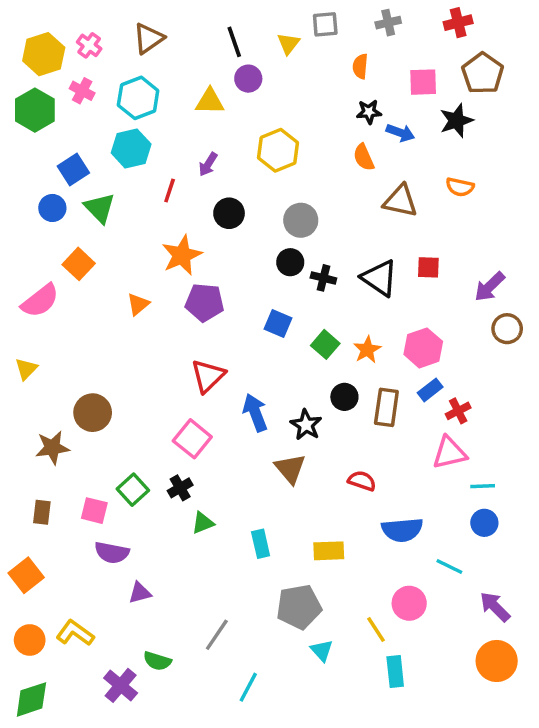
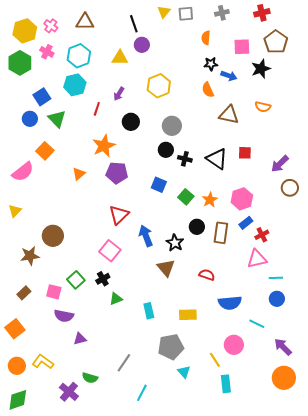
brown triangle: (149, 38) -> (85, 22), turned 36
yellow triangle: (288, 44) -> (164, 12), moved
brown rectangle: (42, 512) -> (24, 293), turned 40

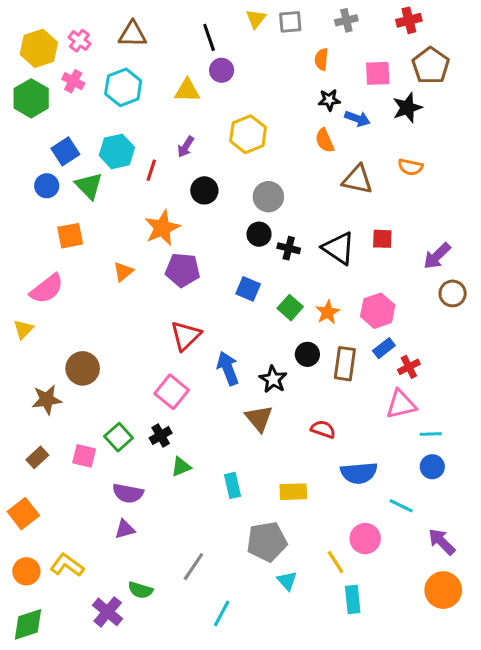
cyan hexagon: (75, 85) -> (117, 151), moved
orange square: (45, 151) -> (70, 236), turned 36
pink semicircle: (23, 172) -> (47, 289), moved
purple semicircle: (64, 316) -> (128, 493), moved

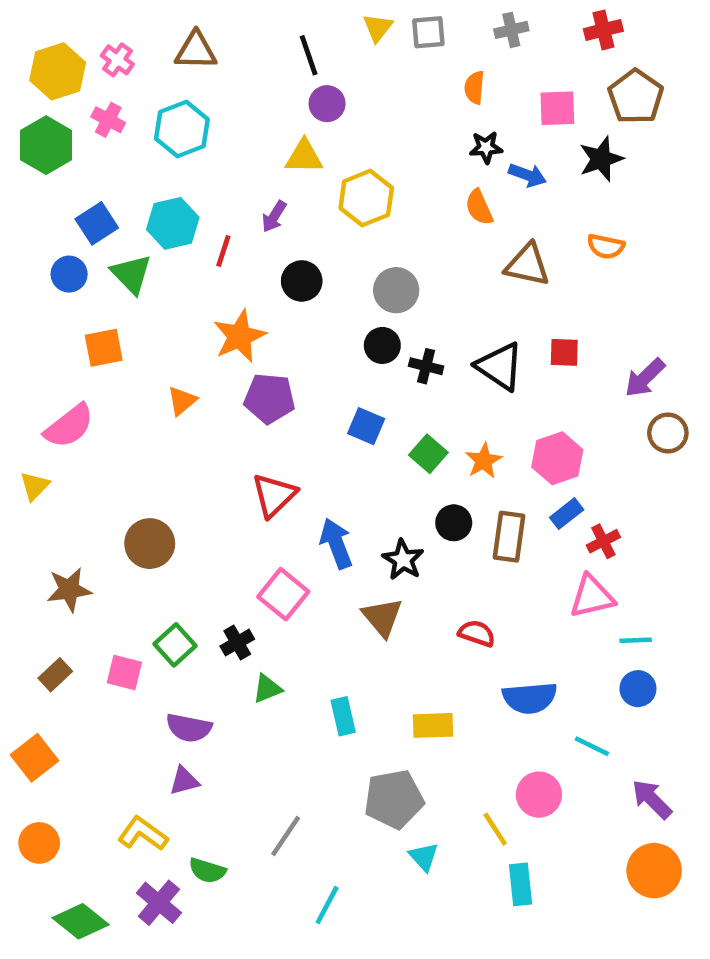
yellow triangle: (187, 91) -> (304, 157), moved
brown circle: (83, 368) -> (150, 544), moved
pink square: (172, 392) -> (283, 594), moved
yellow L-shape: (67, 565) -> (143, 834), moved
green diamond: (28, 624) -> (81, 921), moved, turned 57

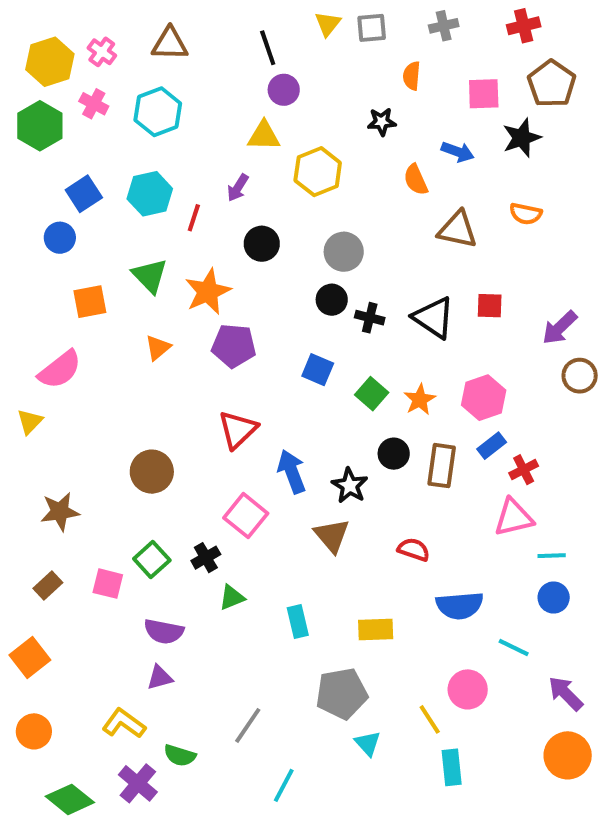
black star: (486, 147) -> (382, 122), moved
green triangle: (131, 274) -> (150, 276), moved
brown circle: (150, 544) -> (152, 472), moved

